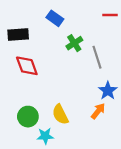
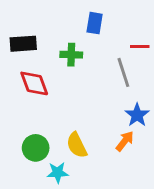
red line: (110, 15) -> (140, 46), moved
blue rectangle: (55, 18) -> (95, 23), moved, turned 63
green cross: (74, 43) -> (71, 55), moved, turned 35

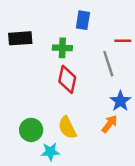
red diamond: (34, 83) -> (67, 79), moved, turned 32

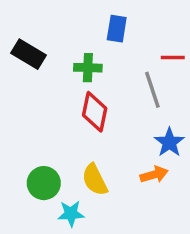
black rectangle: (20, 38) -> (28, 54), turned 35
orange arrow: (109, 124) -> (154, 175), turned 36

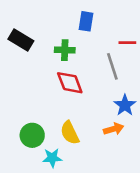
red diamond: (95, 112) -> (70, 83), turned -32

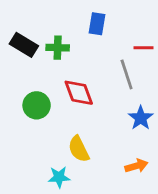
green cross: (65, 50) -> (58, 48), moved
orange arrow: (114, 129) -> (136, 166), moved
green circle: (32, 135) -> (37, 105), moved

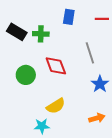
red line: (143, 48) -> (102, 19), moved
yellow semicircle: (79, 149) -> (56, 106), turned -96

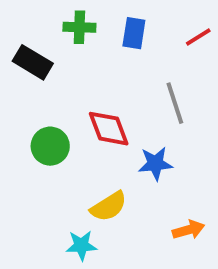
red line: (102, 19) -> (198, 37), turned -32
green cross: (41, 34) -> (79, 27), moved
blue star: (100, 84) -> (155, 164), moved, turned 30

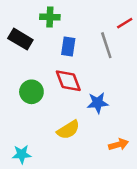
blue rectangle: (134, 33) -> (68, 46), moved
gray line: (175, 103) -> (106, 45), moved
cyan star: (81, 245) -> (22, 154), moved

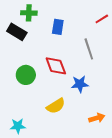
green cross: (50, 17) -> (29, 13), moved
gray line: (106, 45) -> (89, 49), moved
blue rectangle: (68, 46) -> (58, 27), moved

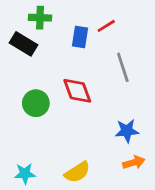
red line: (102, 19) -> (106, 26), moved
blue star: (80, 84) -> (127, 131), moved
yellow semicircle: (56, 106) -> (77, 172), moved

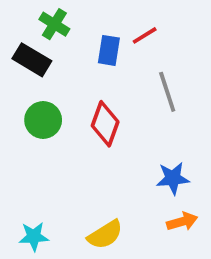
green cross: (40, 18) -> (54, 24), turned 30
red diamond: (77, 91) -> (105, 124), turned 40
green circle: (36, 103) -> (43, 120), moved

